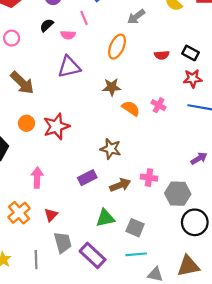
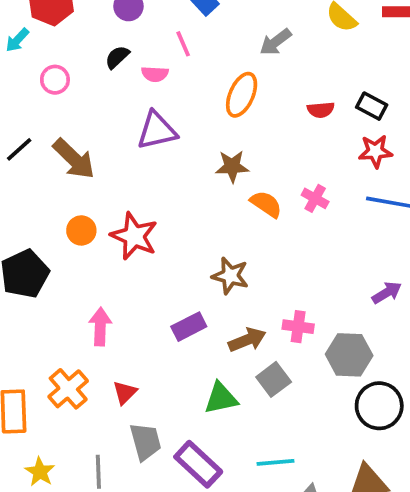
red star: (56, 126) -> (134, 236), turned -30
gray square: (135, 228) -> (274, 379), moved, turned 30

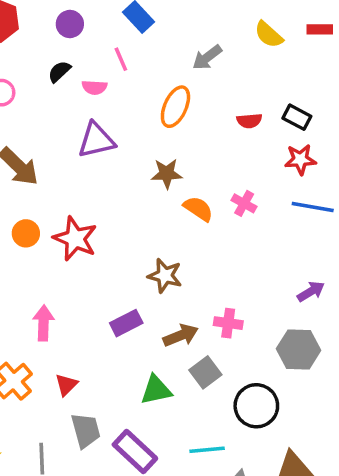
gray hexagon: (349, 355) -> (299, 349), moved
black circle: (379, 406) -> (256, 406), moved

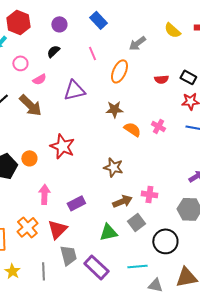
pink line: (121, 59) -> (92, 53), moved
pink semicircle: (95, 87) -> (39, 79), moved, turned -32
orange circle: (26, 233) -> (29, 158), moved
purple rectangle: (126, 323) -> (76, 203), moved
red triangle: (66, 385) -> (57, 229), size x1.5

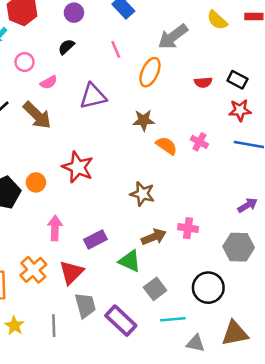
gray arrow: (137, 43) -> (173, 37), size x1.4
gray square: (136, 222) -> (155, 289), moved
green triangle: (108, 232) -> (130, 261), moved, turned 36

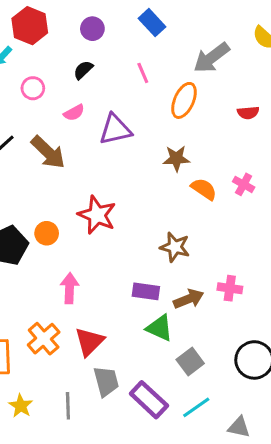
pink semicircle: (49, 82) -> (74, 113), moved
purple rectangle: (95, 239) -> (146, 291), moved, turned 35
cyan line: (173, 319) -> (196, 407), moved, turned -30

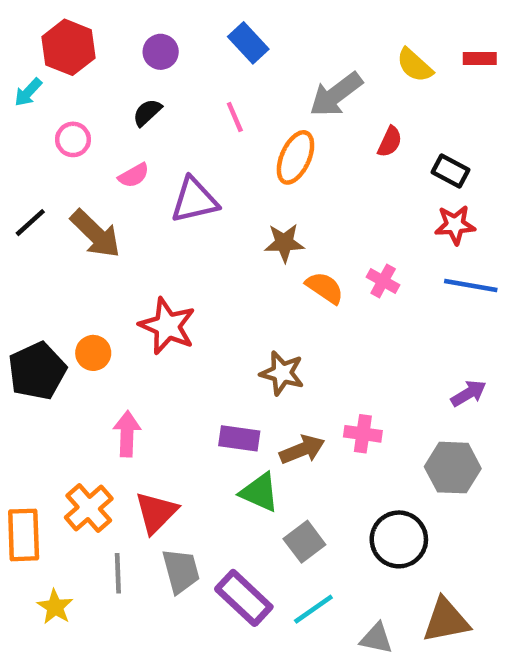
red semicircle: (248, 113) -> (390, 142), moved, turned -60
gray line: (68, 406) -> (118, 573), moved

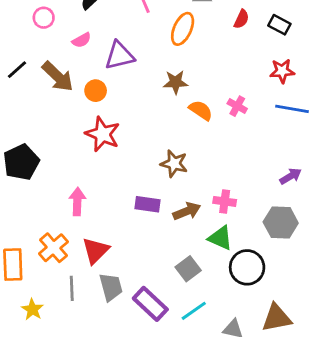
black rectangle: (451, 171) -> (279, 25), moved
orange circle: (93, 353) -> (96, 91), moved
green triangle: (260, 492) -> (220, 238), moved

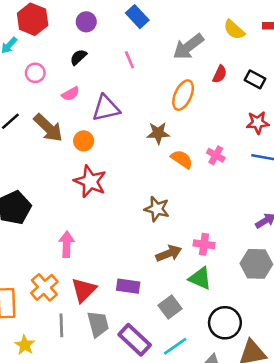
orange ellipse: (183, 29) -> (183, 95), moved
purple rectangle: (147, 204) -> (128, 286), moved
black circle: (247, 267) -> (225, 323), moved

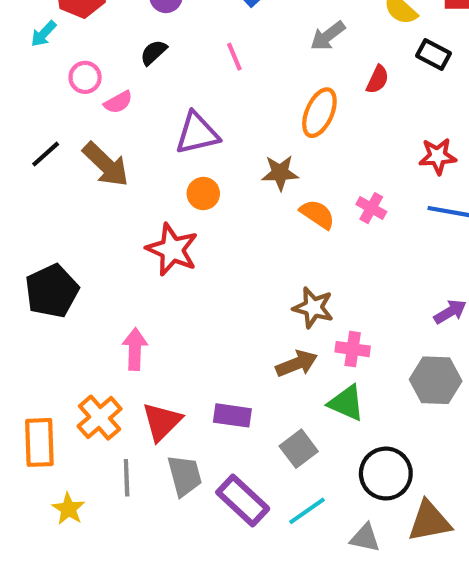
gray arrow: (188, 47) -> (328, 36), size x0.7
black rectangle: (255, 79) -> (434, 55), moved
pink semicircle: (71, 94) -> (118, 102), moved
orange circle: (84, 141) -> (203, 194), moved
brown star: (157, 209) -> (313, 308), moved

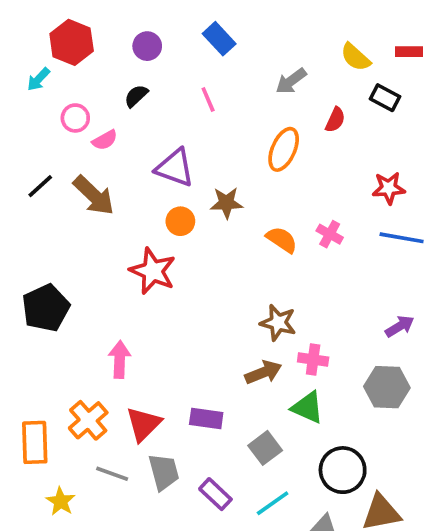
purple triangle: (197, 133) -> (175, 168), turned 33
brown star: (280, 173) -> (226, 203), moved
gray line: (127, 478) -> (112, 474), turned -68
purple rectangle: (243, 501) -> (215, 494), size x0.7

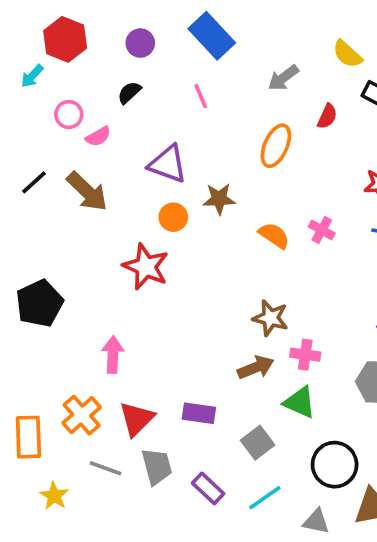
blue rectangle: (219, 39) -> (212, 36), size x1.4

